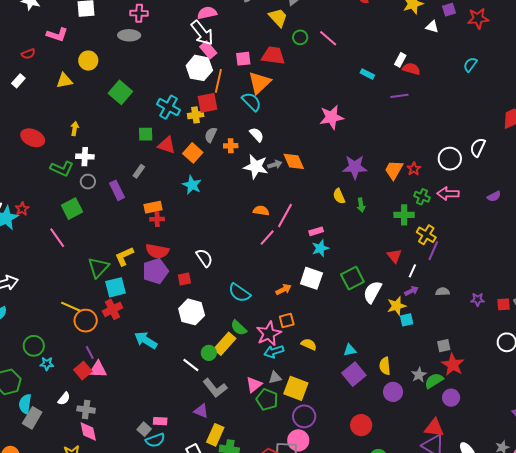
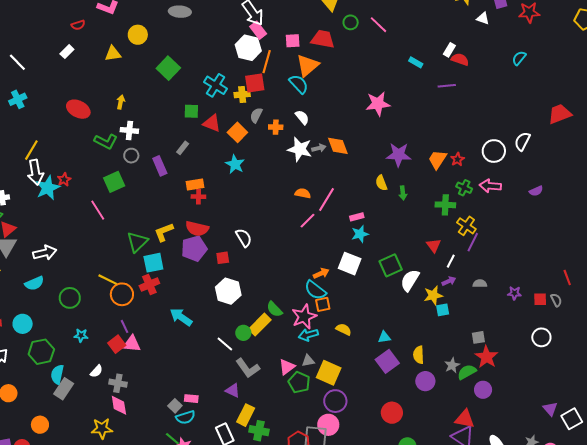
cyan semicircle: (239, 293) -> (315, 290), moved
green circle: (34, 346) -> (70, 298), moved

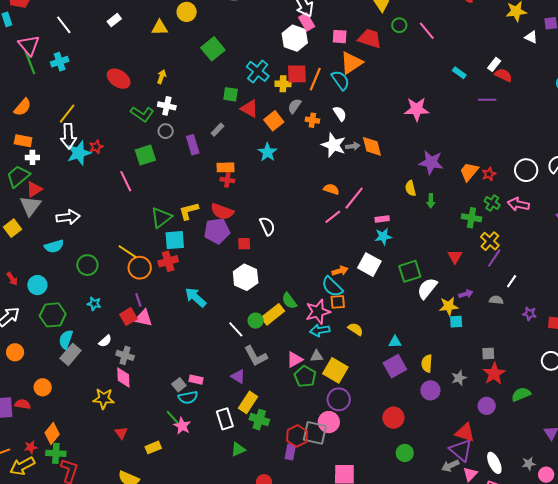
orange line: (267, 62) -> (315, 79), moved
white line: (451, 261) -> (512, 281), moved
green semicircle: (467, 372) -> (521, 394), moved

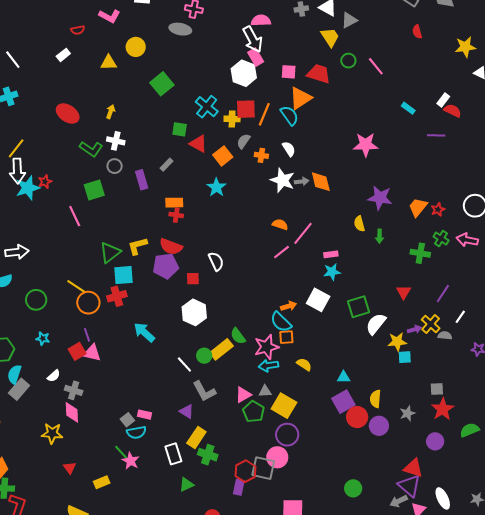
yellow cross: (490, 241) -> (431, 324), moved
red circle: (393, 418) -> (357, 417), moved

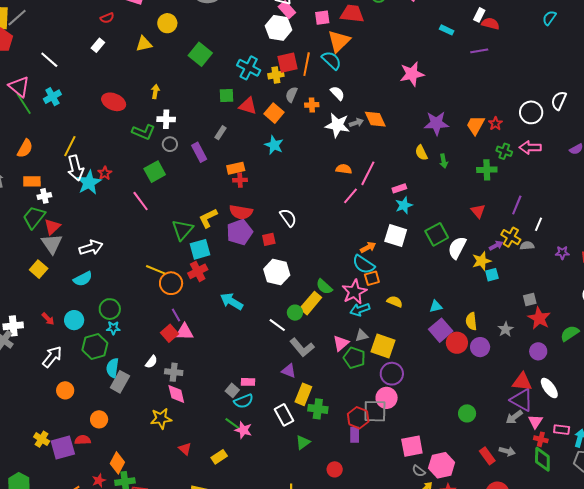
green circle: (36, 300) -> (110, 309), moved
cyan star: (43, 338) -> (113, 328), moved
white ellipse: (443, 498) -> (549, 388), moved

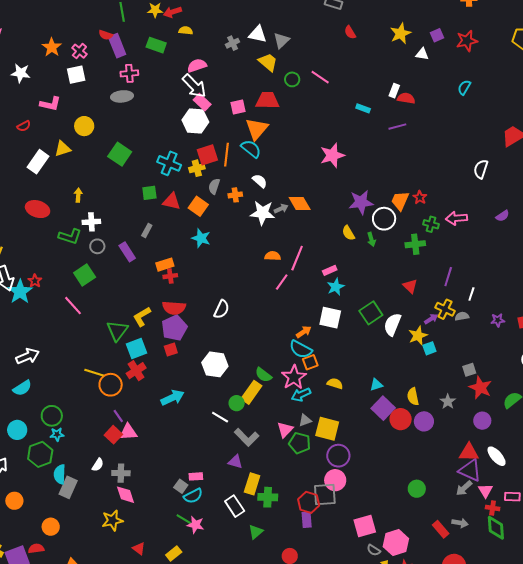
white rectangle: (98, 45) -> (38, 162), moved, size x1.6
white circle: (531, 112) -> (384, 219), moved
white semicircle: (288, 218) -> (221, 309), turned 66
red square: (269, 239) -> (171, 349), moved
cyan arrow: (232, 301) -> (172, 398), turned 130

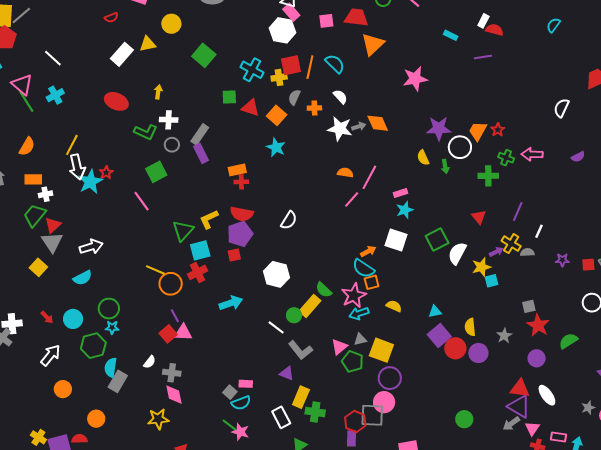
orange triangle: (257, 129) -> (373, 44), moved
gray rectangle: (147, 230) -> (200, 134), moved, size x1.5

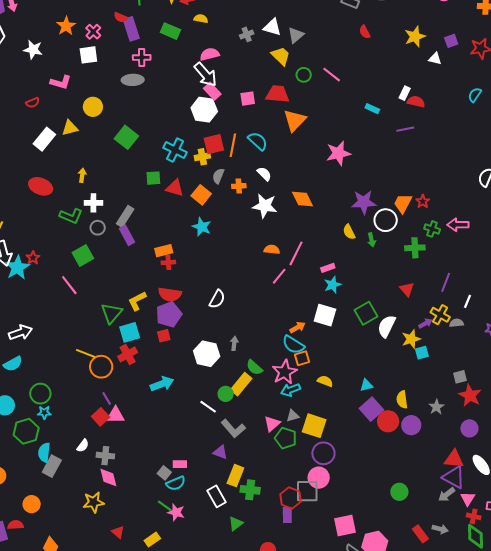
gray arrow: (359, 126) -> (234, 343), moved, turned -64

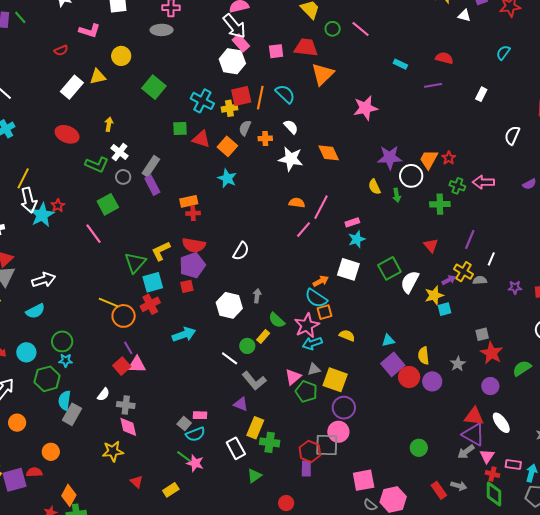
white rectangle: (405, 93) -> (481, 94), moved
white cross: (93, 203) -> (120, 152), turned 36
yellow rectangle: (241, 384) -> (263, 337), size x0.6

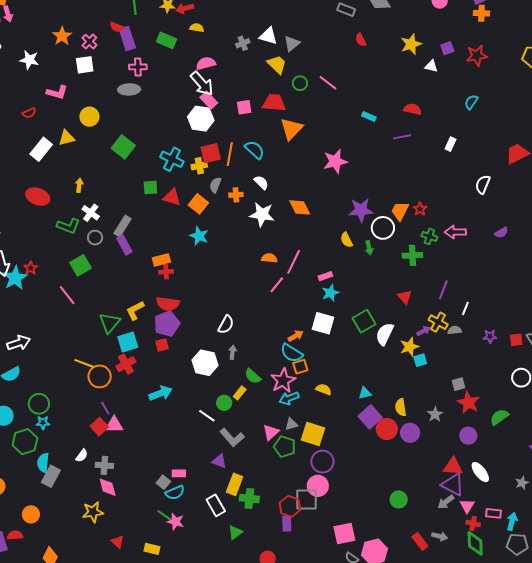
white semicircle: (241, 251) -> (226, 325), moved
yellow rectangle: (171, 490) -> (152, 549), turned 49

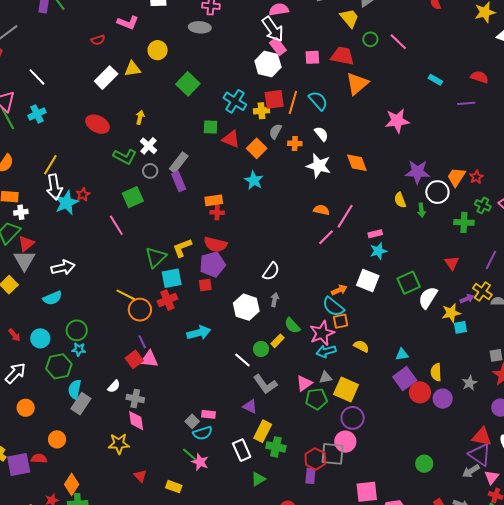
green pentagon: (285, 447) -> (316, 399), turned -30

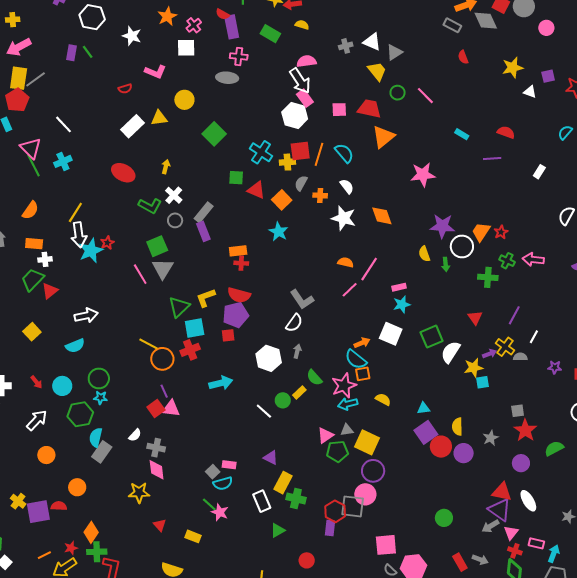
gray triangle: (24, 260) -> (163, 269), moved
gray L-shape: (265, 384) -> (302, 299), moved

